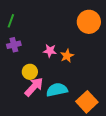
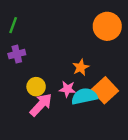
pink star: (50, 51) -> (67, 89), moved
cyan semicircle: (57, 90) -> (84, 96), moved
orange square: (87, 102) -> (105, 90), moved

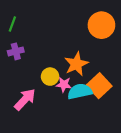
orange star: (81, 67) -> (76, 64), size x1.5
yellow circle: (36, 87) -> (50, 77), moved
pink arrow: (41, 105) -> (25, 99), moved

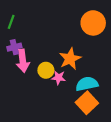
orange square: (99, 86) -> (87, 103), moved
cyan semicircle: (80, 91) -> (87, 84), moved
pink arrow: (25, 99) -> (23, 61), moved, turned 130

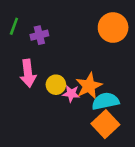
purple cross: (14, 47) -> (39, 35), moved
orange star: (70, 59) -> (89, 86), moved

